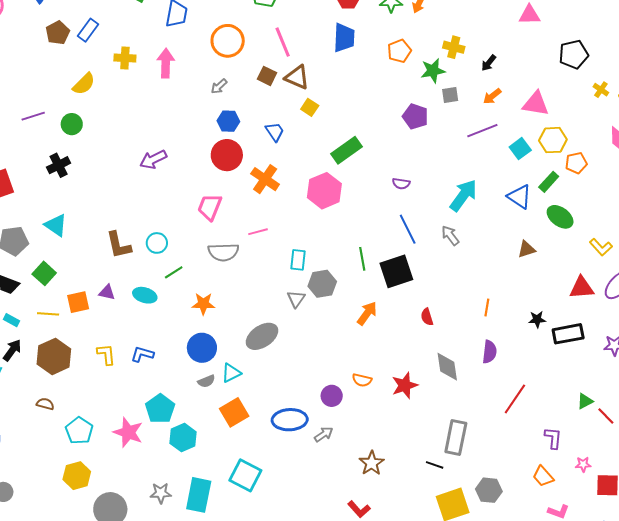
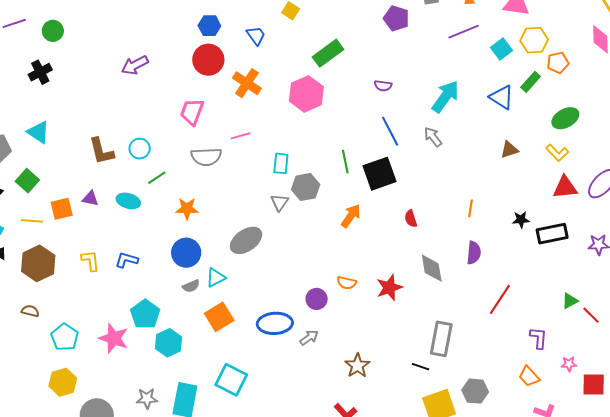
green ellipse: (560, 217) -> (565, 118), moved, turned -64
yellow L-shape: (601, 247) -> (557, 153), moved

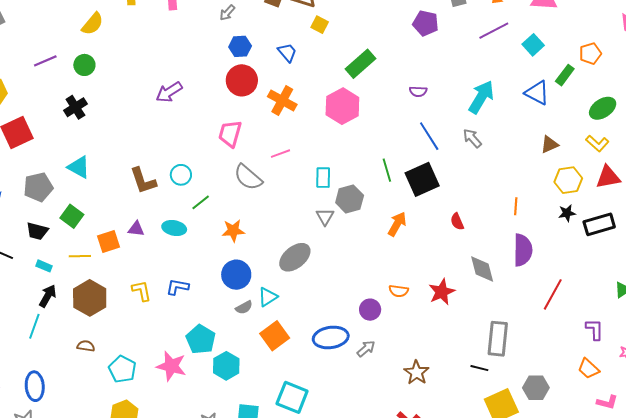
yellow hexagon: (534, 40) -> (568, 180), moved
gray semicircle: (206, 157) -> (248, 177), turned 48
purple semicircle: (474, 253) -> (523, 250), size x1.4

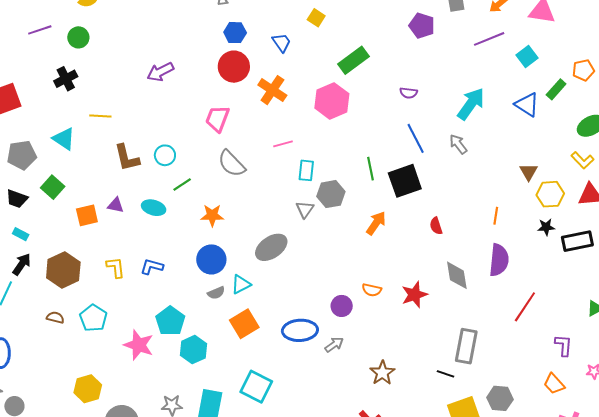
brown triangle: (549, 144) -> (529, 172), moved, turned -42
pink line: (281, 154) -> (283, 144), moved
yellow line: (80, 256) -> (100, 116), moved
cyan pentagon: (122, 369) -> (93, 318), moved

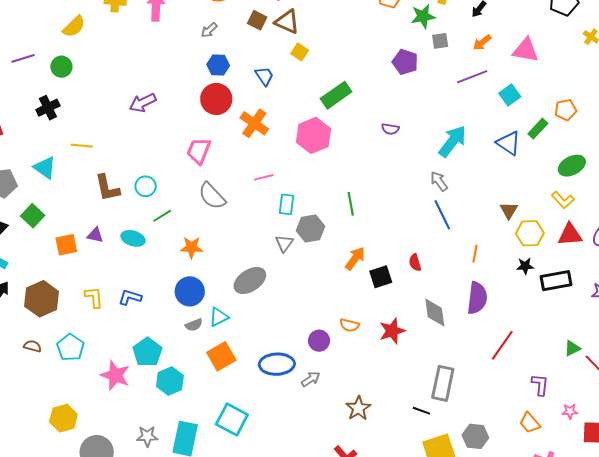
blue line: (416, 138) -> (442, 215), moved
black square: (405, 181) -> (381, 277), moved, size x0.7

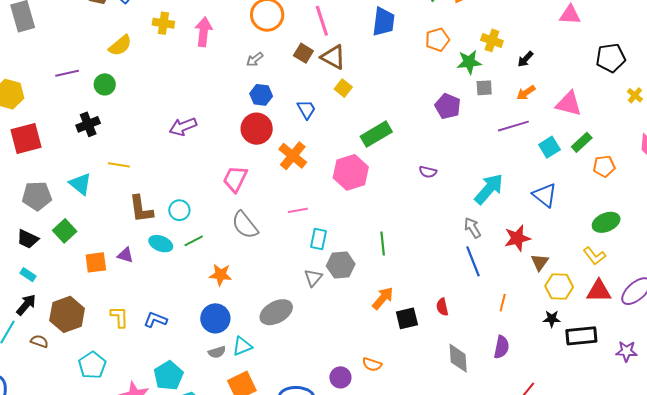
green rectangle: (538, 129) -> (582, 142), moved
cyan ellipse: (133, 238) -> (161, 244), moved
purple semicircle: (477, 298) -> (502, 347), size x0.7
red star: (392, 331) -> (517, 238), moved
brown semicircle: (32, 346) -> (39, 341), moved

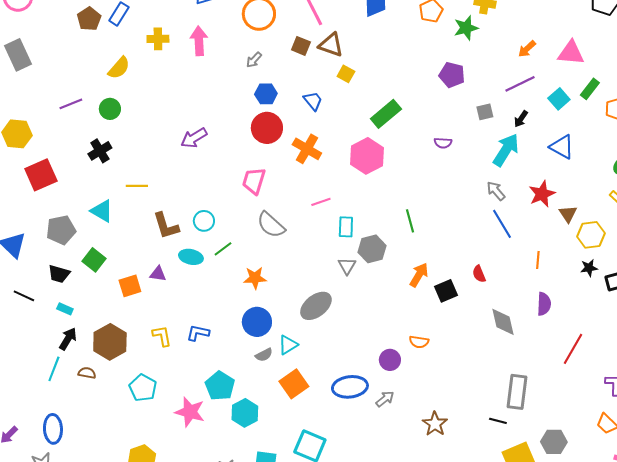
black arrow: (525, 59) -> (521, 119), moved
gray square: (484, 88) -> (485, 112), moved

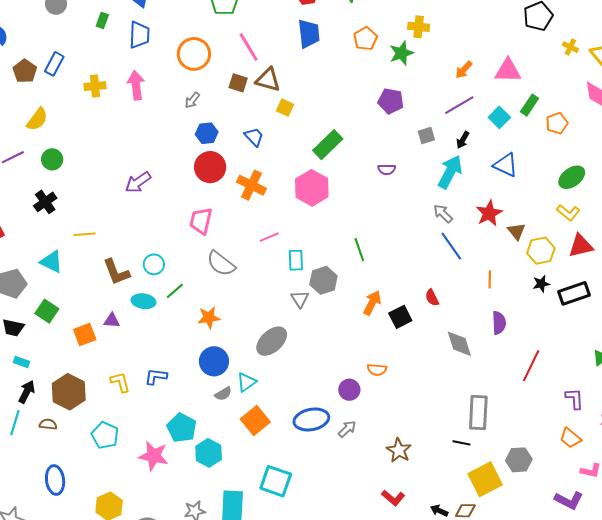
yellow semicircle: (119, 68) -> (37, 119), moved
blue ellipse: (53, 429) -> (55, 480), moved

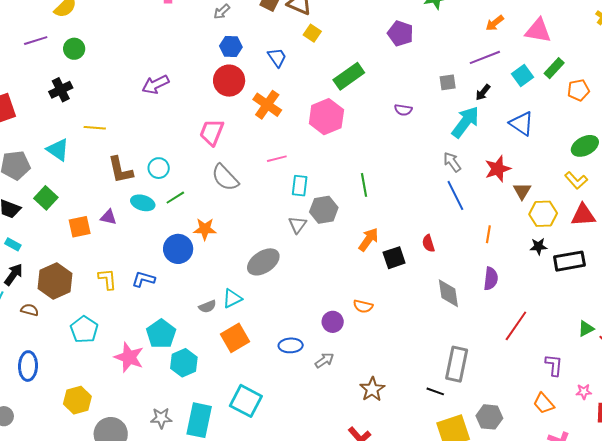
purple pentagon: (391, 101) -> (400, 33), moved
blue circle: (214, 361) -> (178, 249), moved
blue ellipse: (311, 419) -> (291, 345), size x0.7

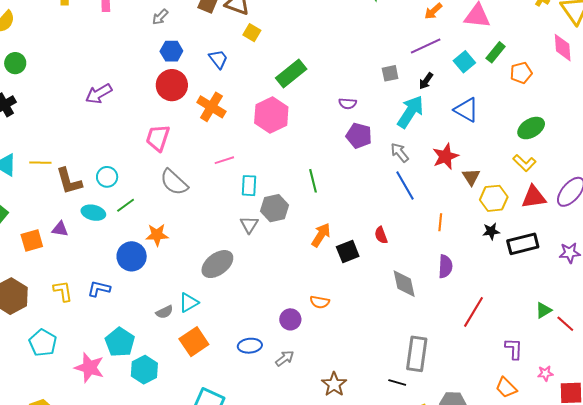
purple pentagon: (400, 33) -> (359, 136), moved
yellow line: (95, 128) -> (40, 163), moved

